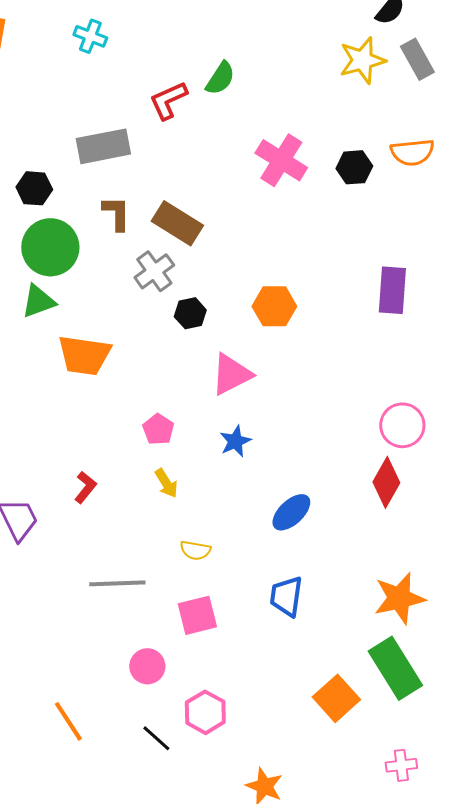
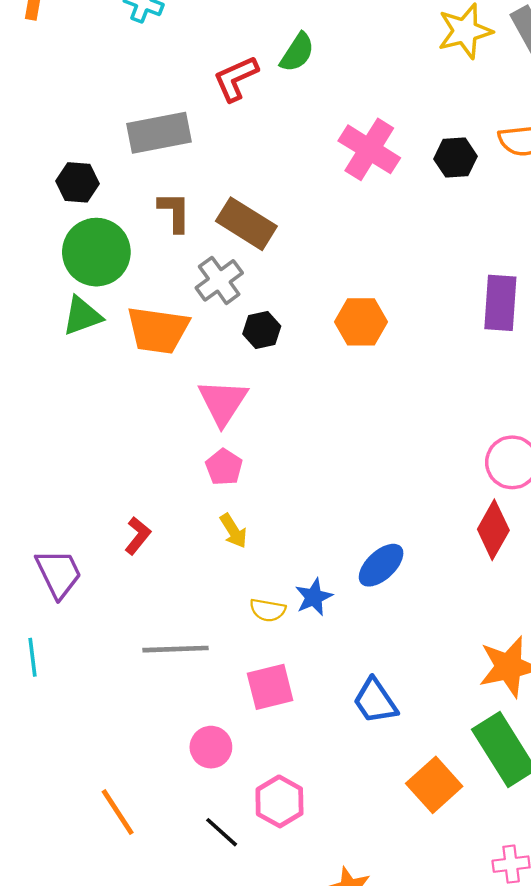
orange trapezoid: (84, 355) -> (158, 330), moved
pink triangle: (231, 374) -> (223, 402), moved, turned -30
blue star: (235, 441) -> (314, 597), moved
blue trapezoid: (286, 596) -> (375, 701), moved, turned -42

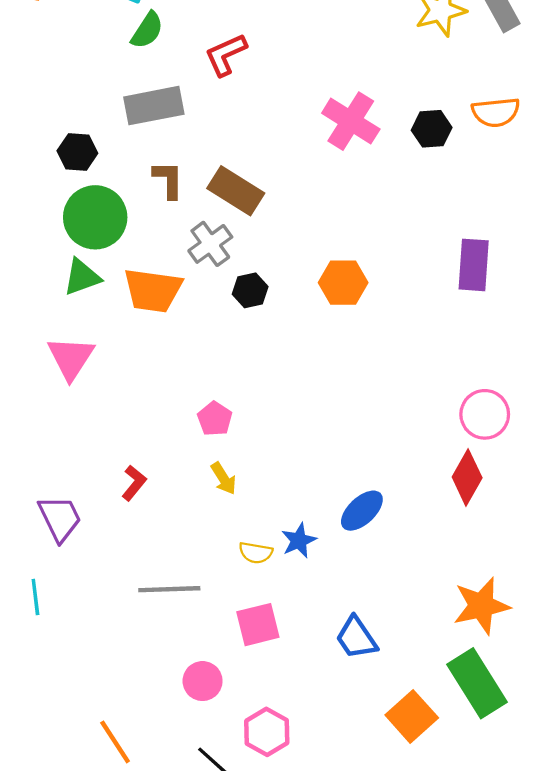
green semicircle: (297, 52) -> (147, 30), moved
pink triangle: (223, 402) -> (71, 358), moved

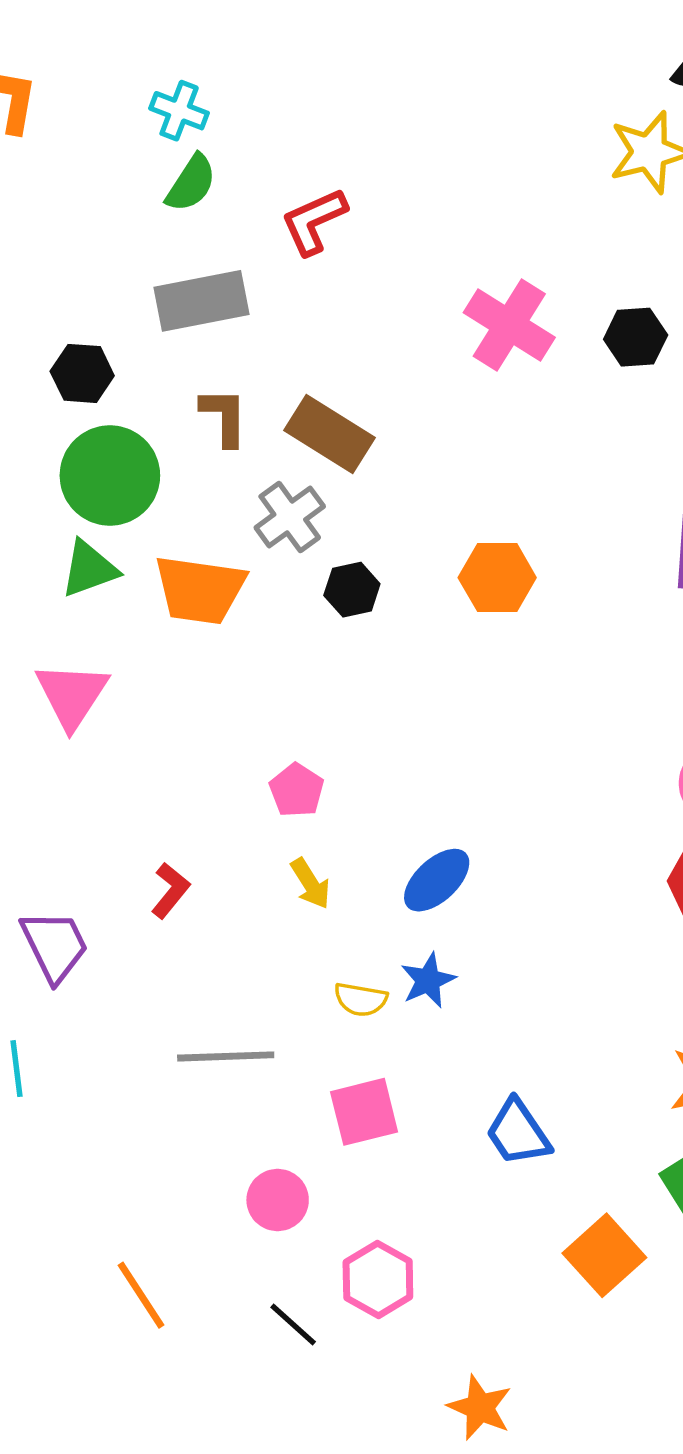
blue ellipse: (362, 511) -> (437, 880), moved

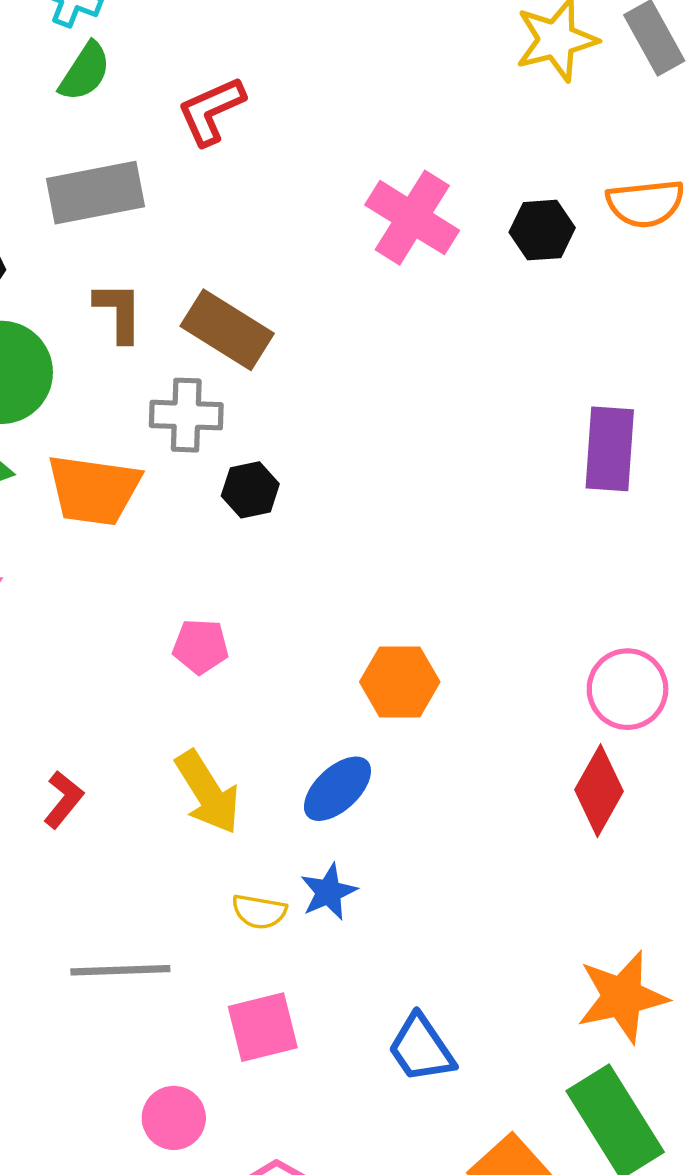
gray cross: (290, 517) -> (186, 415), turned 38
orange hexagon: (497, 578) -> (400, 682), moved
pink pentagon: (297, 790) -> (200, 646), moved, turned -30
yellow arrow: (310, 884) -> (208, 792), size x1.6

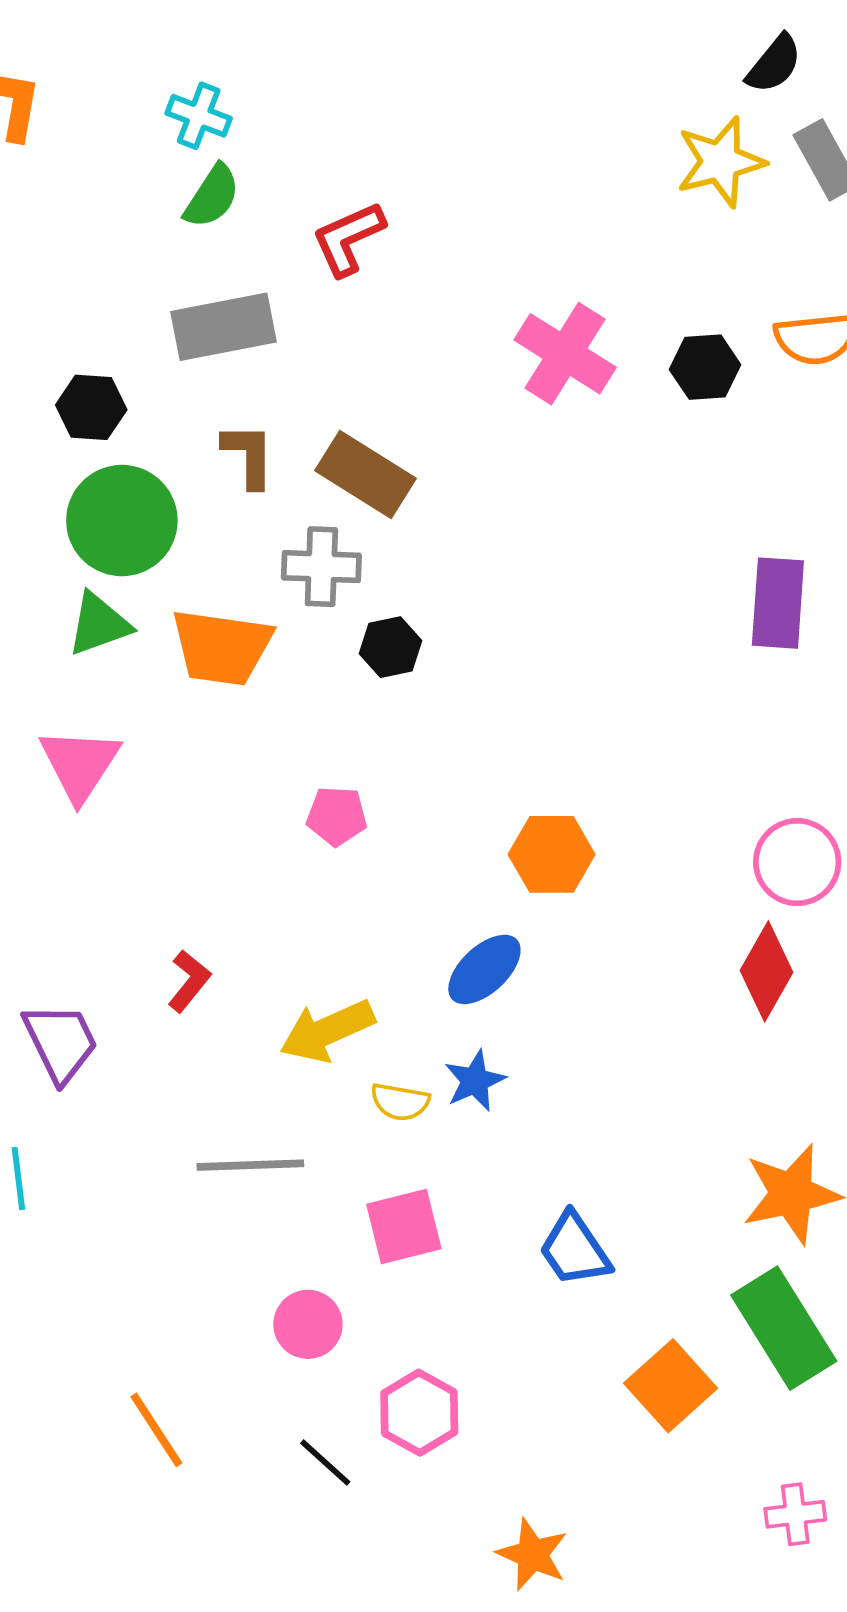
yellow arrow: (208, 792) -> (327, 1031), moved, turned 98

